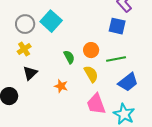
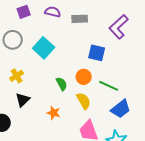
gray circle: (25, 24) -> (13, 40), moved
blue square: (117, 26) -> (97, 53), moved
green line: (116, 59) -> (109, 86), turned 36

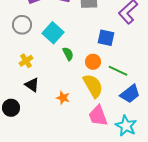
green semicircle: (62, 84) -> (68, 54), moved
black triangle: (23, 100) -> (32, 85), turned -42
yellow semicircle: (84, 101) -> (93, 86), size x1.4

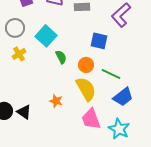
yellow cross: (26, 61) -> (19, 54), moved
black triangle: (32, 85) -> (24, 112), moved

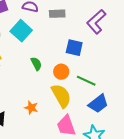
cyan square: (46, 36) -> (21, 31), moved

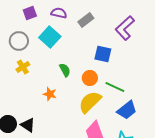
gray rectangle: (57, 14) -> (86, 20), turned -35
yellow semicircle: (61, 96) -> (90, 102), turned -105
orange star: (31, 108) -> (50, 94), moved

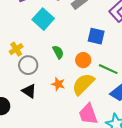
gray circle: (19, 41) -> (28, 65), moved
orange star: (50, 94) -> (58, 84), moved
black triangle: (28, 125) -> (29, 91), moved

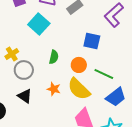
green semicircle: (58, 52) -> (54, 57), turned 40
yellow semicircle: (83, 84) -> (79, 89), turned -90

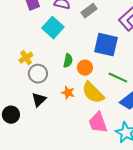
blue square: (92, 41) -> (106, 45), size x1.4
orange circle: (79, 65) -> (85, 68), moved
black triangle: (25, 96) -> (39, 100), turned 42

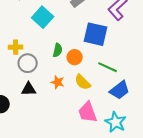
yellow cross: (26, 58) -> (16, 47), turned 32
yellow semicircle: (93, 93) -> (83, 82), size x0.7
black triangle: (39, 100) -> (29, 89), turned 42

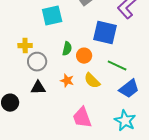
cyan square: (43, 17) -> (52, 16), turned 35
pink trapezoid: (88, 112) -> (82, 118), moved

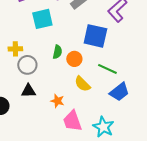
orange star: (67, 81) -> (57, 101), moved
cyan star: (125, 121) -> (103, 127), moved

